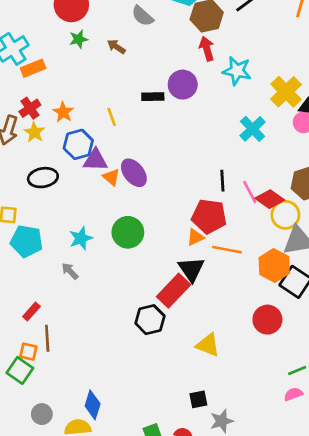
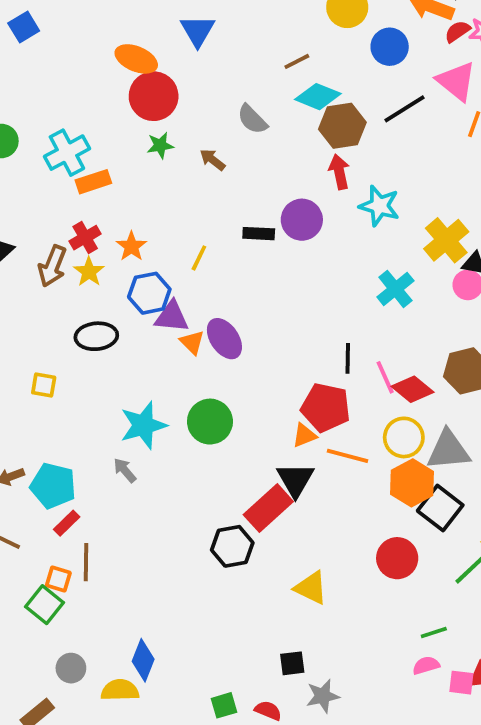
yellow line: (112, 117) -> (199, 258), turned 42
yellow circle: (285, 215) -> (404, 437), moved
cyan star: (81, 238) -> (143, 425), size x1.4
cyan pentagon: (27, 241) -> (53, 486), moved

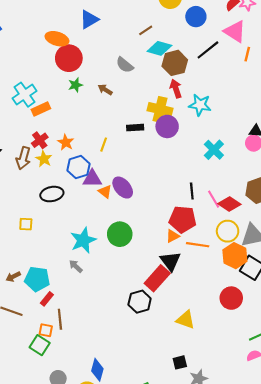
blue triangle: (198, 31) -> (89, 19), turned 36
purple circle: (302, 220) -> (167, 126), moved
yellow cross: (446, 240) -> (160, 109), moved, turned -30

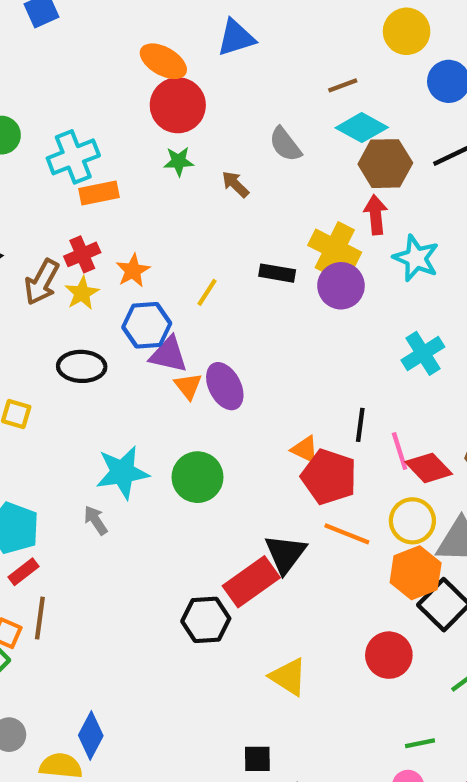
orange triangle: (173, 236) -> (305, 449), moved, turned 40

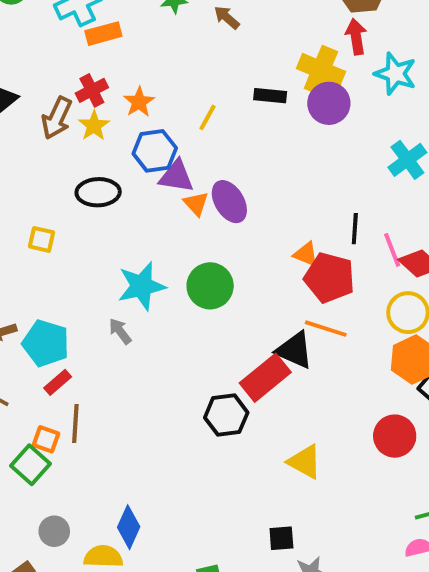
orange line: (347, 534) -> (326, 329), moved
black triangle: (285, 554) -> (294, 350), turned -39

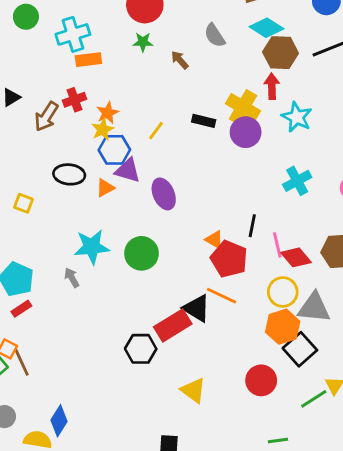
yellow star: (94, 126) -> (103, 130), moved
orange triangle: (196, 204) -> (105, 188), moved, turned 36
brown line: (75, 423) -> (22, 362), moved, turned -36

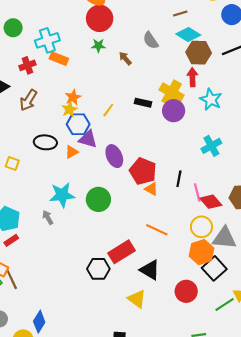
orange rectangle: (88, 60) -> (59, 59), turned 30
red cross: (75, 100) -> (27, 65), moved
red pentagon: (229, 259) -> (143, 171), moved
black triangle: (197, 308) -> (150, 270), moved

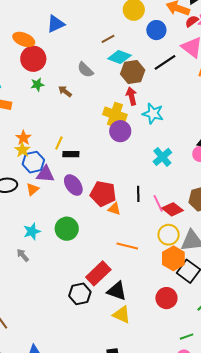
black rectangle: (143, 103) -> (71, 154), moved
cyan star: (62, 195) -> (32, 231), size x0.7
black triangle: (150, 270) -> (117, 291), moved

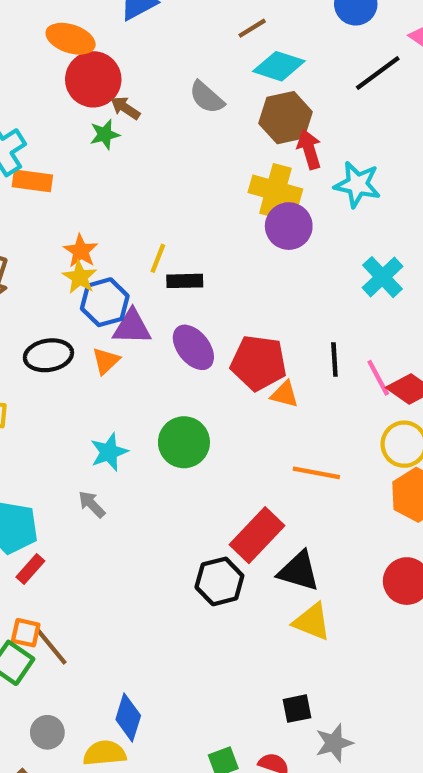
brown hexagon: (133, 72) -> (286, 118), moved
brown arrow: (65, 91) -> (125, 108), moved

